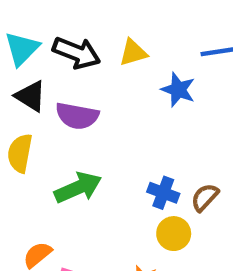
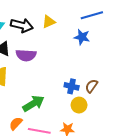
blue star: (178, 90) -> (82, 37), moved
green arrow: (78, 188) -> (33, 104), moved

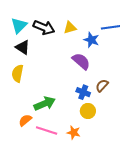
blue star: (82, 37) -> (91, 40), moved
purple semicircle: (26, 55) -> (81, 61), moved, turned -150
brown semicircle: (91, 86) -> (102, 85), moved

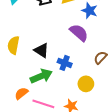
black triangle: (23, 47) -> (41, 50), moved
blue cross: (83, 92) -> (65, 63), moved

